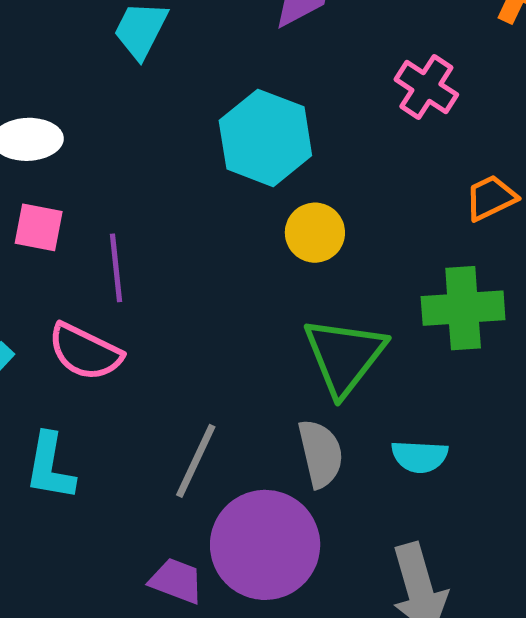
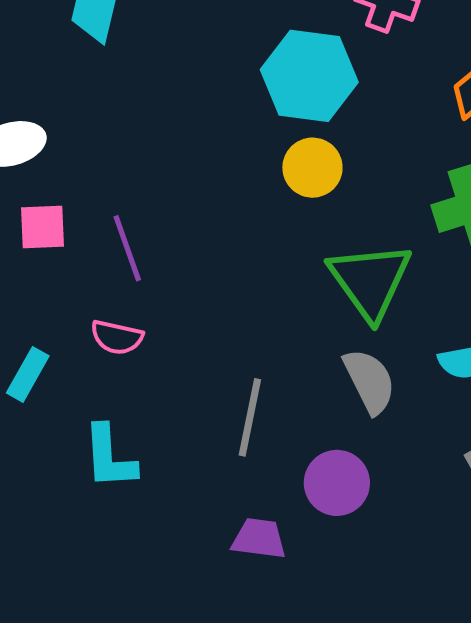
cyan hexagon: (265, 138) -> (309, 76), moved
pink semicircle: (85, 352) -> (117, 337), size x0.7
purple circle: (265, 545) -> (337, 483), size x0.6

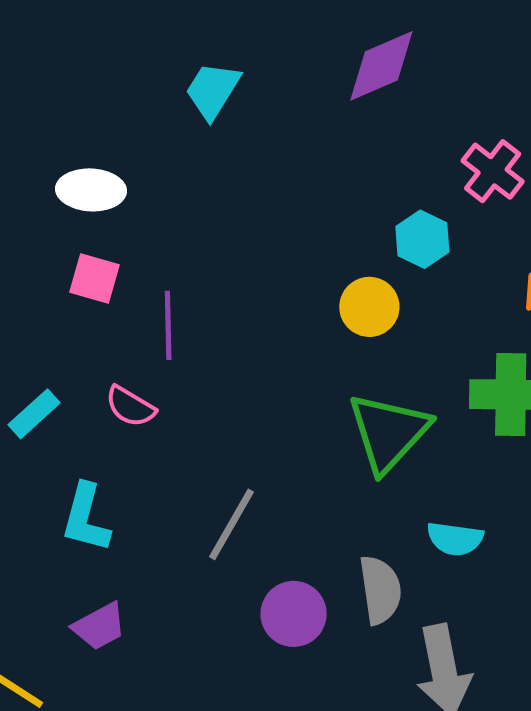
cyan hexagon: (309, 76) -> (422, 239), moved, size x0.6
gray semicircle: (370, 381) -> (380, 590), moved
purple trapezoid: (259, 539) -> (99, 626), moved, turned 126

